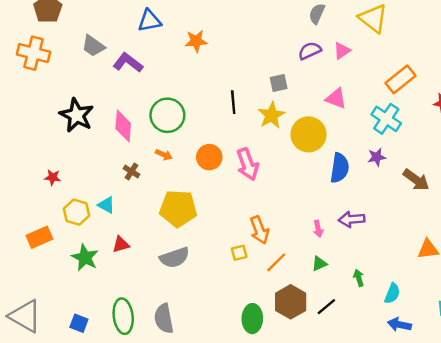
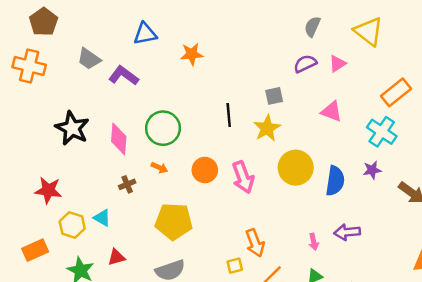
yellow circle: (309, 134) -> (296, 168), moved
brown cross: (132, 171) -> (127, 184), turned 35
red star: (53, 177) -> (48, 190), size x1.6

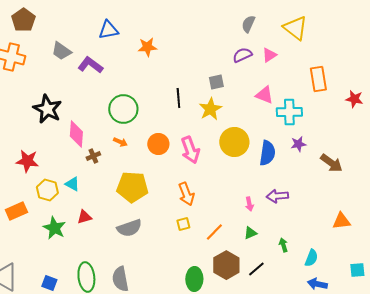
orange rectangle: (396, 92) -> (318, 79), turned -60
cyan cross: (382, 132) -> (289, 112), moved, turned -35
pink diamond: (119, 139) -> (76, 134), moved
orange arrow: (255, 243) -> (186, 194), moved

